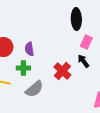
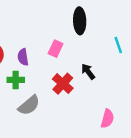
pink rectangle: (86, 42) -> (56, 49), moved

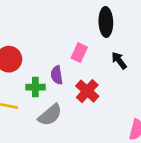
purple semicircle: (23, 57) -> (57, 75), moved
black arrow: (88, 72) -> (119, 60), moved

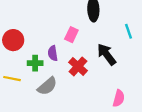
black arrow: (119, 60) -> (107, 54), moved, size x1.5

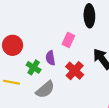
green cross: (35, 63) -> (34, 67), turned 32

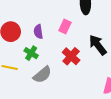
purple semicircle: (50, 58) -> (38, 32), moved

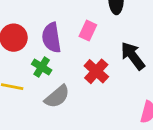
purple semicircle: (38, 32) -> (51, 38), size x1.5

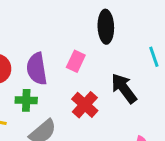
green cross: (42, 67) -> (26, 100), turned -30

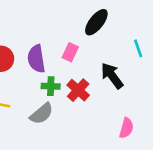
black ellipse: (106, 27) -> (96, 22), turned 40
green cross: (26, 100) -> (51, 86), moved

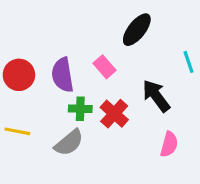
pink rectangle: (70, 52) -> (105, 67), turned -66
pink semicircle: (126, 128) -> (169, 144), moved

